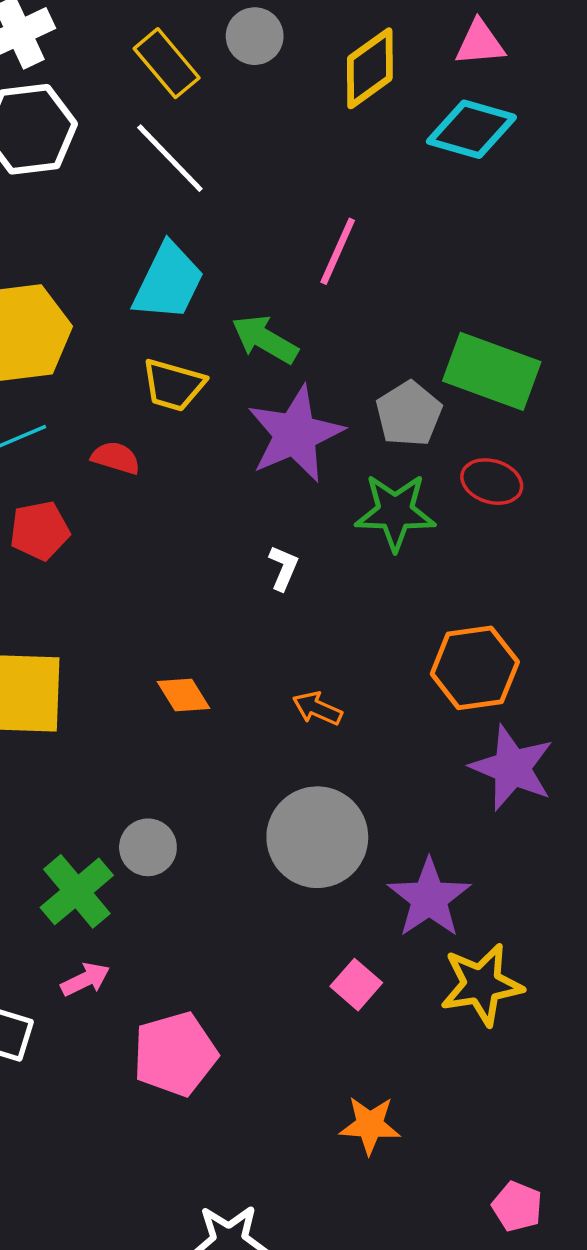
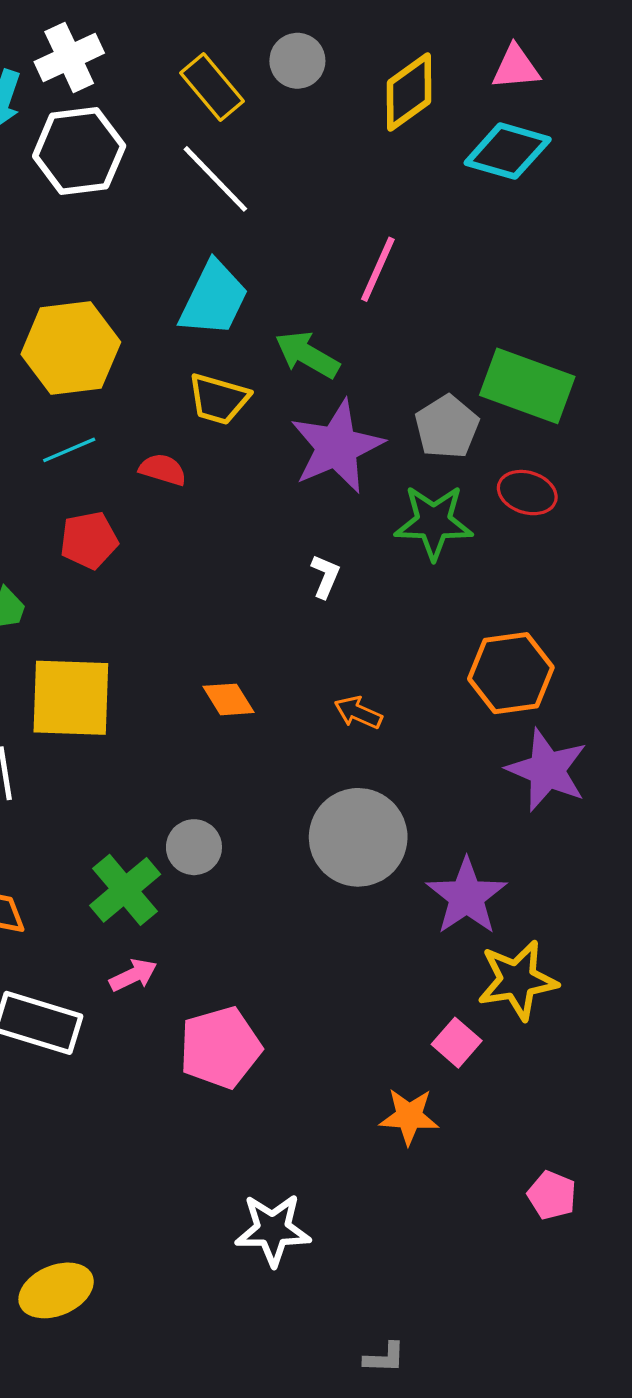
pink square: (356, 985) -> (457, 1043), moved

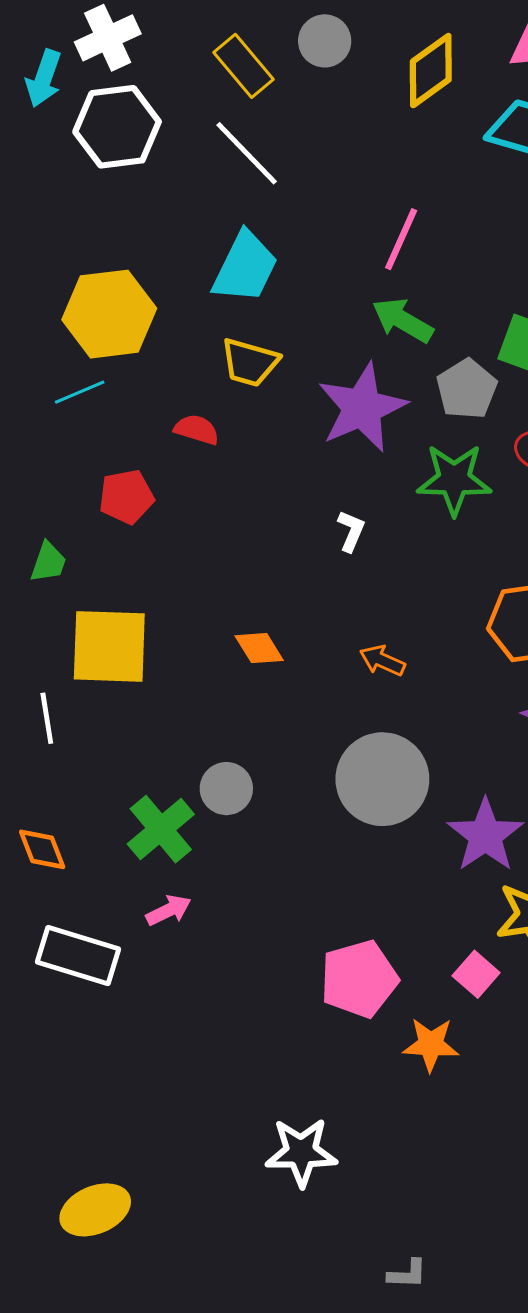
green arrow: (307, 355) -> (403, 320), moved
cyan line: (69, 450) -> (80, 392), moved
pink pentagon: (220, 1047) -> (359, 979), moved

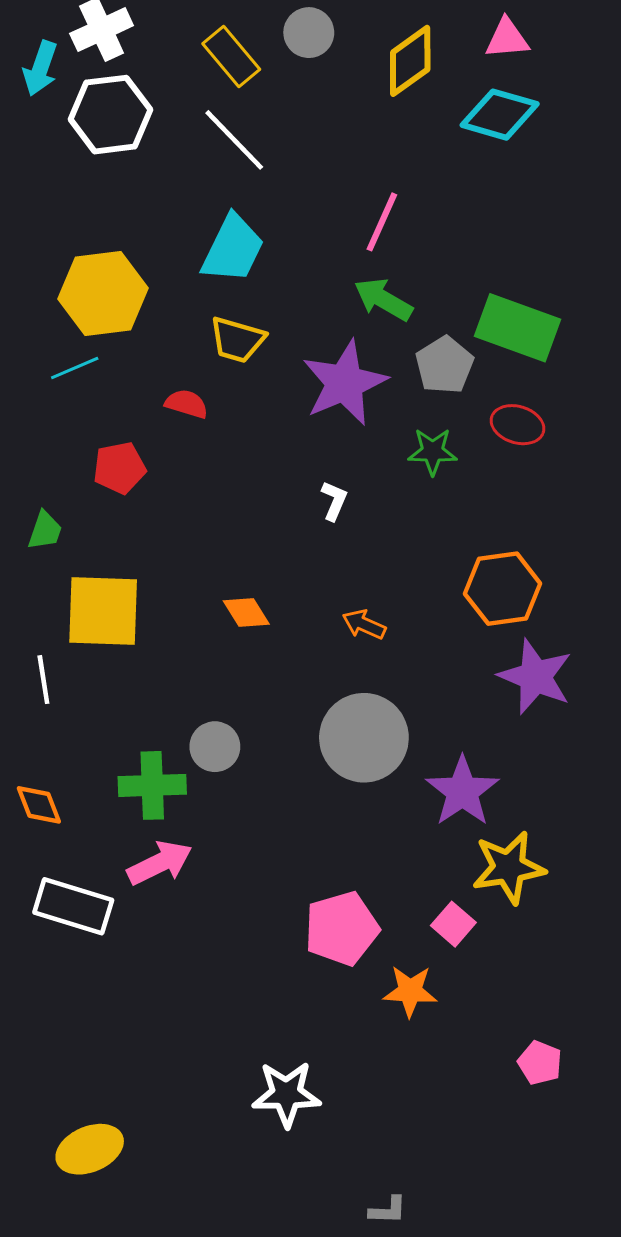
green star: (454, 480) -> (433, 451), size x0.7
green cross: (161, 829) -> (152, 785), turned 38
pink arrow: (169, 910) -> (160, 863), size x1.5

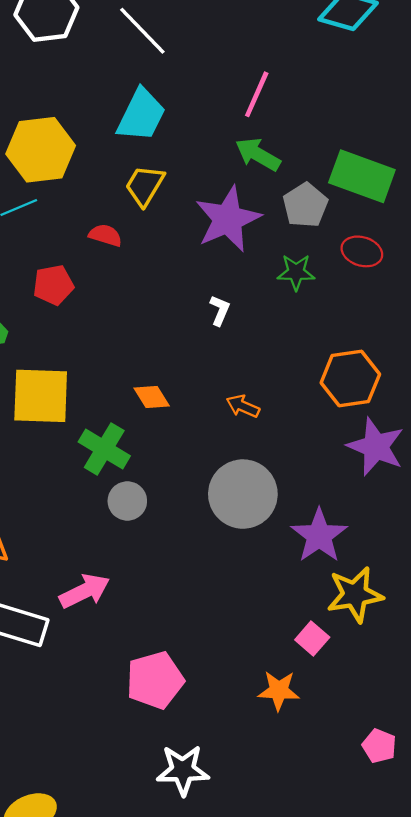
yellow trapezoid: (237, 340) -> (145, 186), turned 105
green cross: (152, 785) -> (104, 449), moved, turned 33
pink pentagon: (342, 929) -> (155, 680), moved

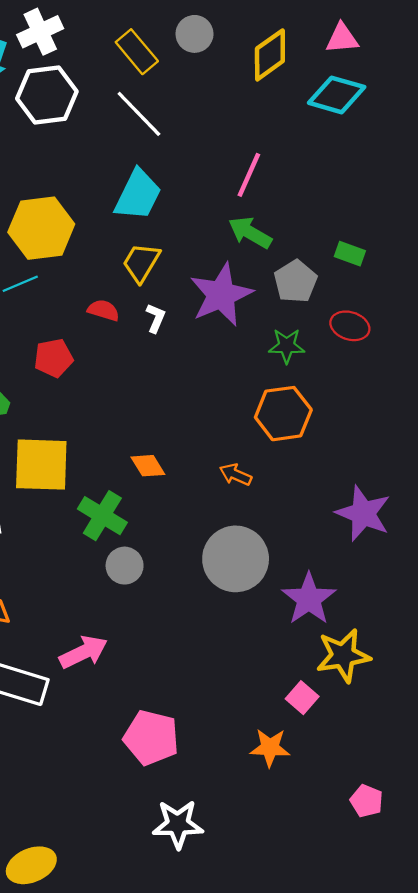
green rectangle: (362, 176) -> (350, 254), size x0.5
white L-shape: (220, 310) -> (156, 318), moved
orange hexagon: (350, 379) -> (283, 414), moved
pink pentagon: (155, 680) -> (151, 738), turned 30

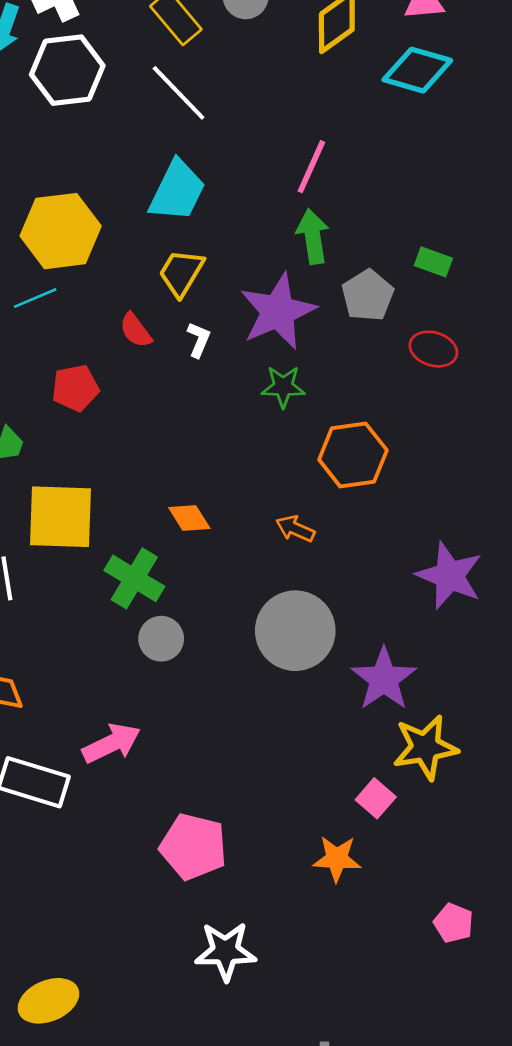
green arrow: (250, 233) -> (313, 236), turned 51
red semicircle: (103, 310) -> (136, 330), turned -144
green star: (287, 346) -> (283, 387), moved

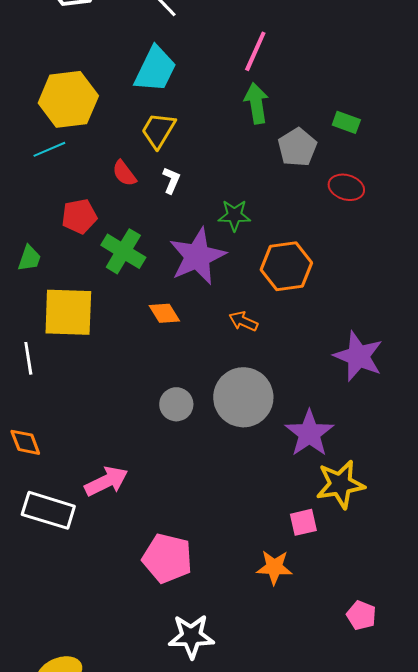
purple star: (278, 311) -> (197, 256), moved
green cross: (134, 578) -> (123, 251), moved
gray circle: (161, 639) -> (176, 404), moved
pink square: (376, 798) -> (303, 522), turned 36

